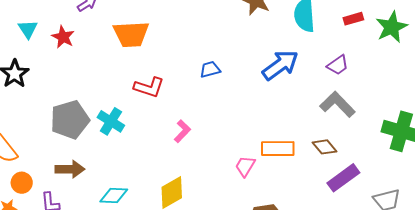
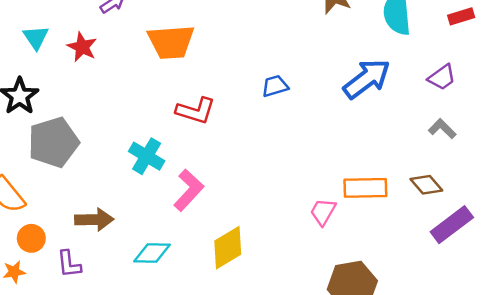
gray L-shape: (337, 104) -> (442, 129), size x0.6
gray pentagon: (70, 120) -> (53, 142), moved
pink L-shape: (182, 131) -> (189, 190), moved, size x1.4

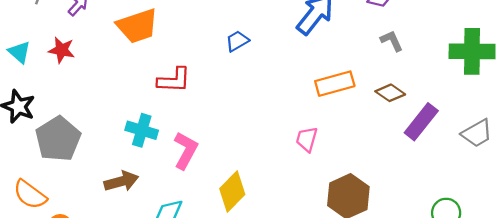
gray L-shape: (442, 129) -> (392, 41), turned 35
orange rectangle: (365, 188) -> (335, 84), moved
brown arrow: (94, 220) -> (121, 181), moved

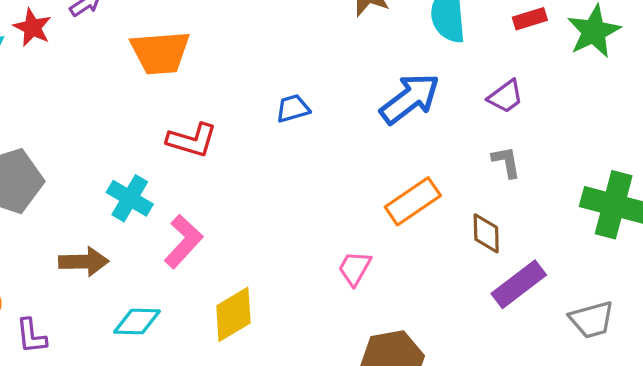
red star: (62, 50) -> (32, 27), moved
orange rectangle: (335, 84) -> (413, 201), turned -33
brown diamond: (390, 93) -> (486, 233), turned 40

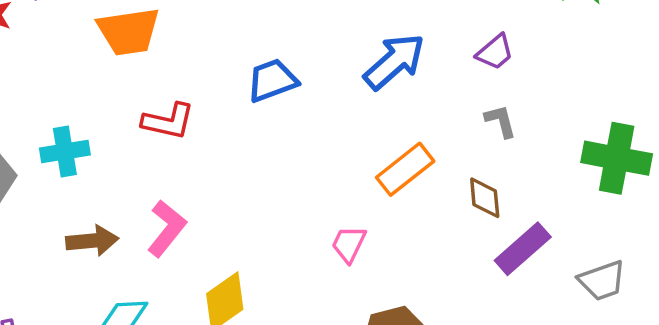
blue trapezoid: (293, 108) -> (272, 80), size x1.4
cyan cross: (130, 198) -> (65, 152), moved, turned -36
brown arrow: (84, 262) -> (92, 241), moved

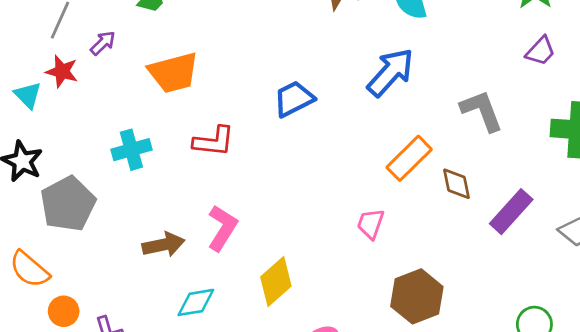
purple trapezoid: (495, 52) -> (541, 51), moved
gray L-shape: (501, 121) -> (482, 111), size x1.6
cyan cross: (65, 152) -> (131, 150), moved
brown diamond: (485, 198) -> (457, 184), moved

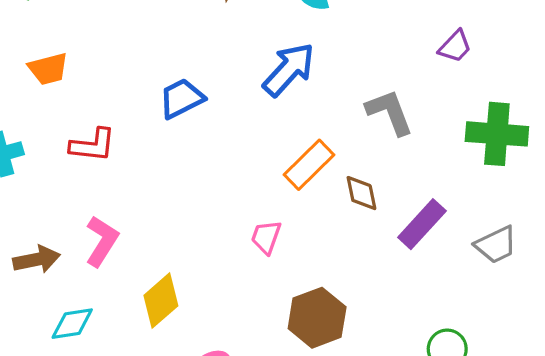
orange trapezoid: (173, 73) -> (48, 69), size x0.7

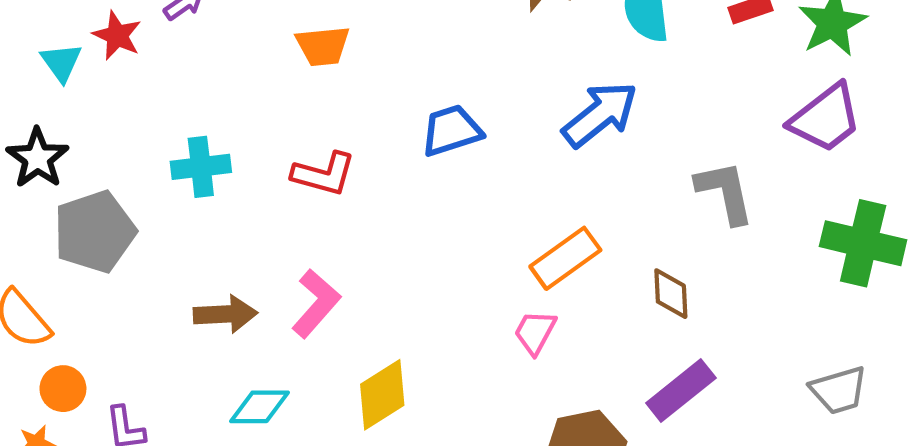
purple trapezoid: (455, 46) -> (826, 118), size x1.6
orange trapezoid: (48, 69) -> (323, 46), moved
orange rectangle: (309, 165) -> (565, 258), moved
purple rectangle: (422, 224) -> (681, 390), moved

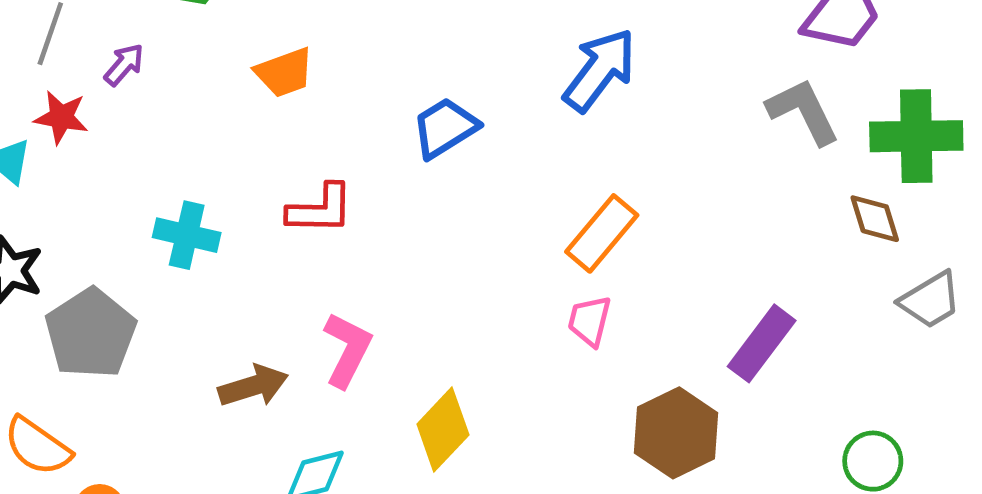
cyan cross: (201, 167) -> (187, 235), turned 34
gray L-shape: (725, 192) -> (803, 111), moved
brown diamond: (671, 294) -> (875, 219), moved

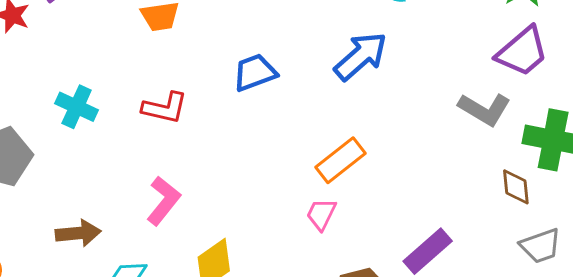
gray L-shape: (803, 111) -> (485, 109), turned 135
brown arrow: (253, 386) -> (78, 233), moved

